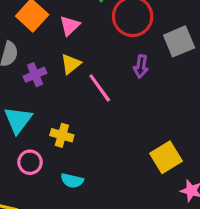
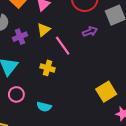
purple arrow: (141, 66) -> (90, 32), turned -120
yellow cross: (62, 135) -> (48, 68), moved

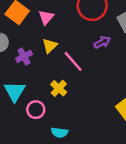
yellow cross: (48, 68) -> (59, 88), turned 32
pink circle: (16, 94) -> (36, 110), moved

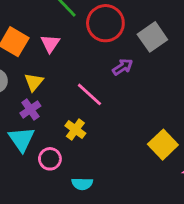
yellow triangle: (50, 46) -> (34, 82), moved
purple cross: (24, 56) -> (30, 109), moved

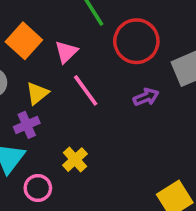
pink line: (89, 94) -> (86, 90), moved

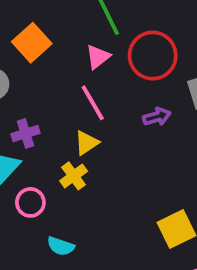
pink triangle: (66, 52) -> (98, 57), moved
yellow triangle: (37, 93) -> (86, 143), moved

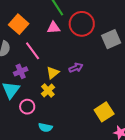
pink triangle: (98, 57) -> (54, 28), turned 40
pink line: (93, 103) -> (33, 51), moved
purple arrow: (157, 117) -> (76, 68), moved

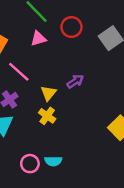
red circle: (82, 24) -> (71, 27), size x0.7
pink circle: (27, 107) -> (30, 164), moved

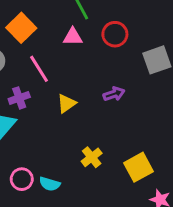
purple arrow: (75, 81) -> (114, 94), moved
yellow cross: (47, 116) -> (92, 157), moved

